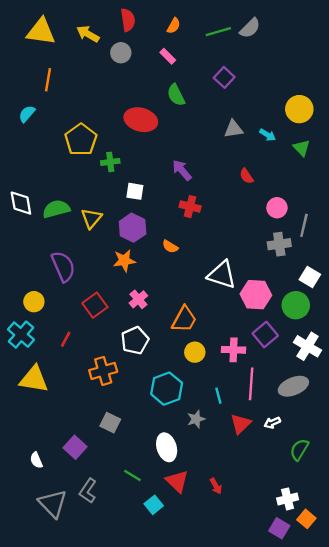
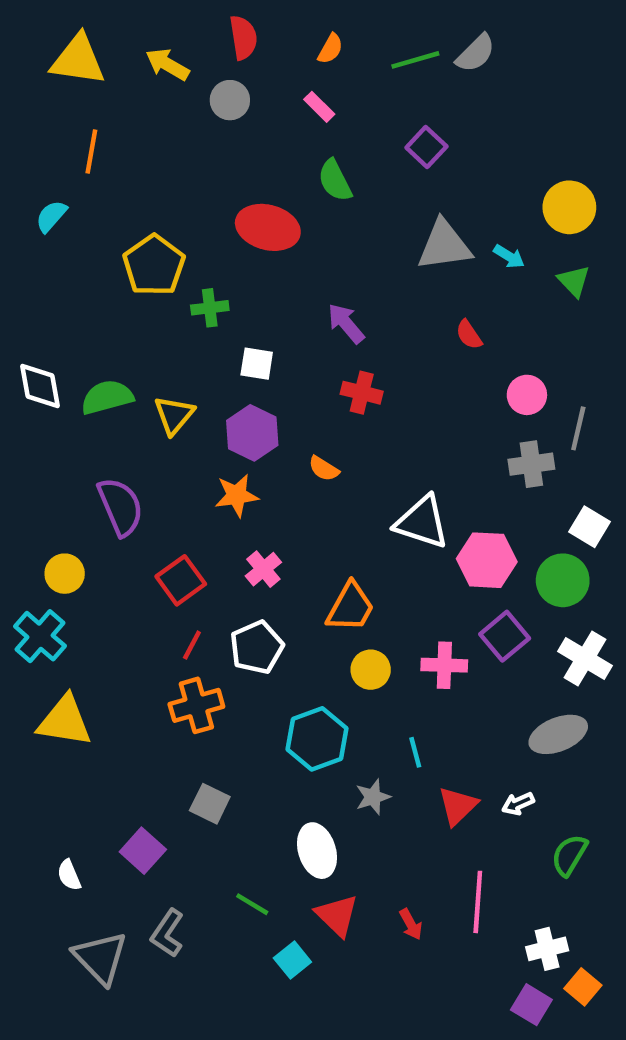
gray triangle: (234, 129) -> (444, 245), size x1.5
red line: (66, 339) -> (192, 645), moved
pink line: (251, 384) -> (478, 902), moved

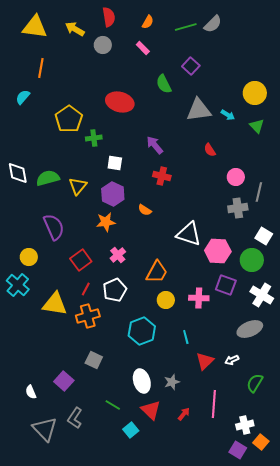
green semicircle: (335, 181) -> (164, 84), moved
purple square: (505, 636) -> (226, 285), turned -30
yellow triangle: (65, 721) -> (55, 304), moved
gray star: (373, 797) -> (172, 382), moved
red arrow: (411, 924) -> (184, 414), turned -112

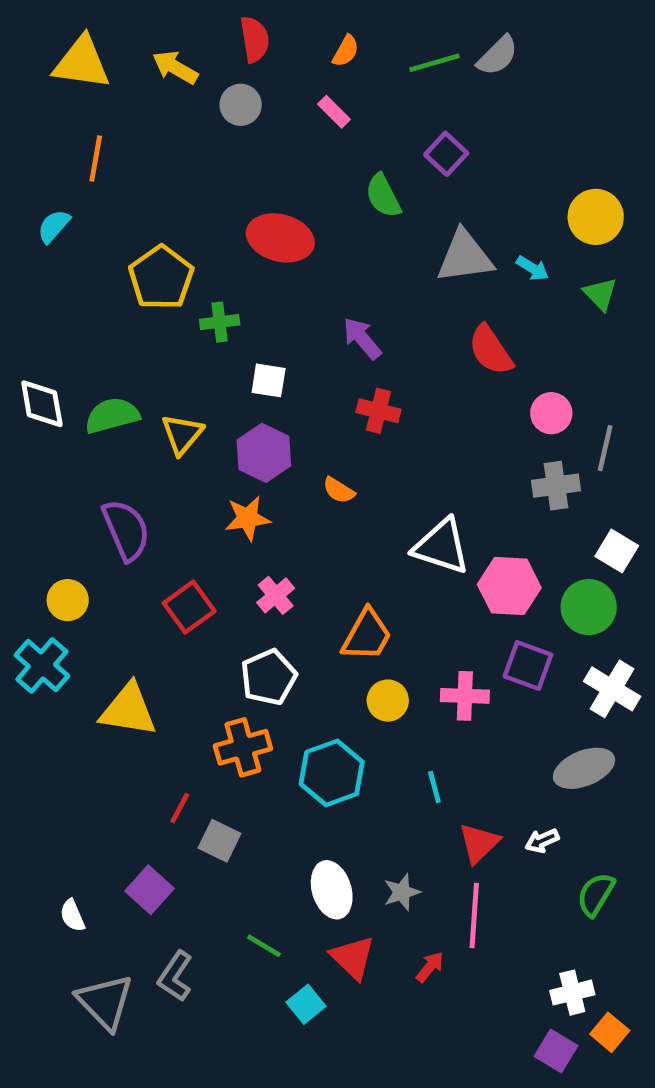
red semicircle: (210, 150) -> (491, 350), size x1.6
red line: (86, 289) -> (180, 808), moved
orange cross: (88, 316) -> (243, 747), moved
pink line: (214, 404) -> (474, 915), moved

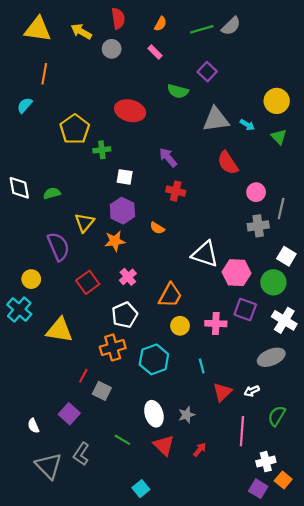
green semicircle: (383, 196) -> (178, 91), turned -48
green semicircle: (112, 415) -> (52, 193), size x0.7
yellow triangle: (182, 434) -> (84, 223), moved
pink line: (474, 915) -> (242, 431), moved
cyan square: (306, 1004) -> (141, 489), moved

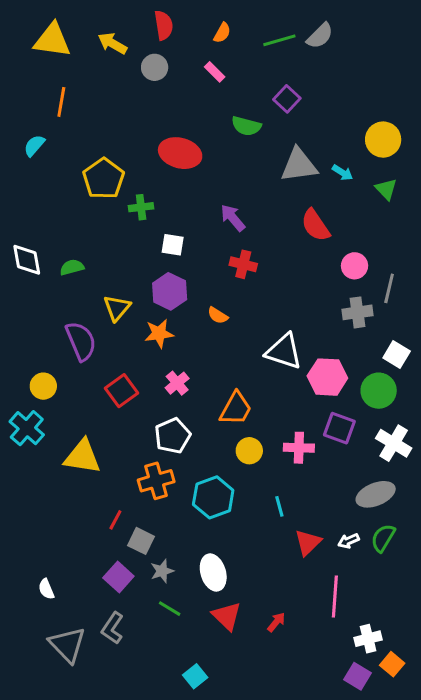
purple square: (69, 414) -> (118, 577), moved
gray star: (187, 415) -> (162, 571), moved
green semicircle: (277, 416) -> (383, 538), moved

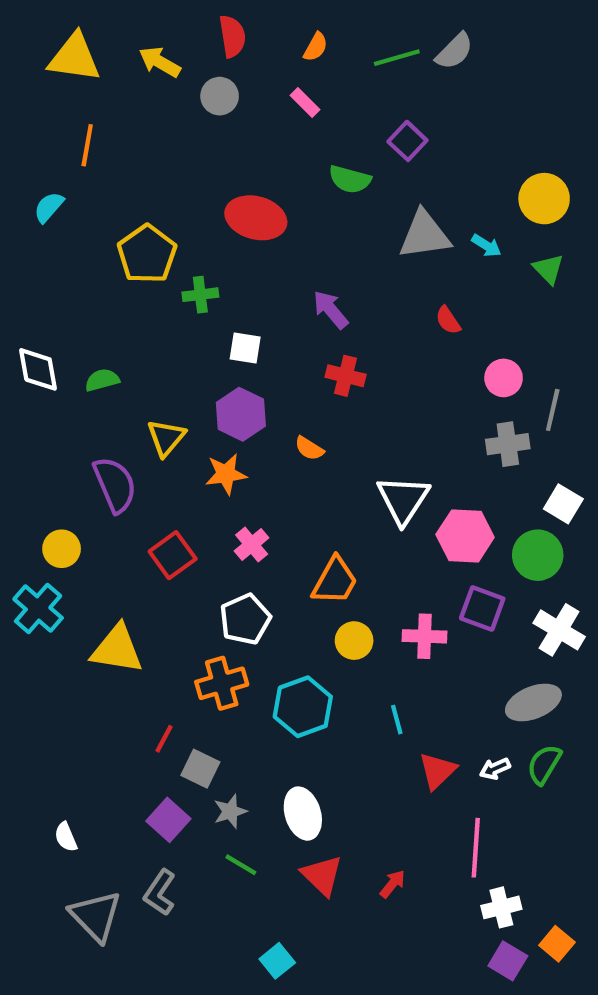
red semicircle: (315, 225) -> (448, 320), size x0.6
white triangle: (284, 352) -> (403, 500), turned 45
white cross: (368, 639) -> (501, 907), moved

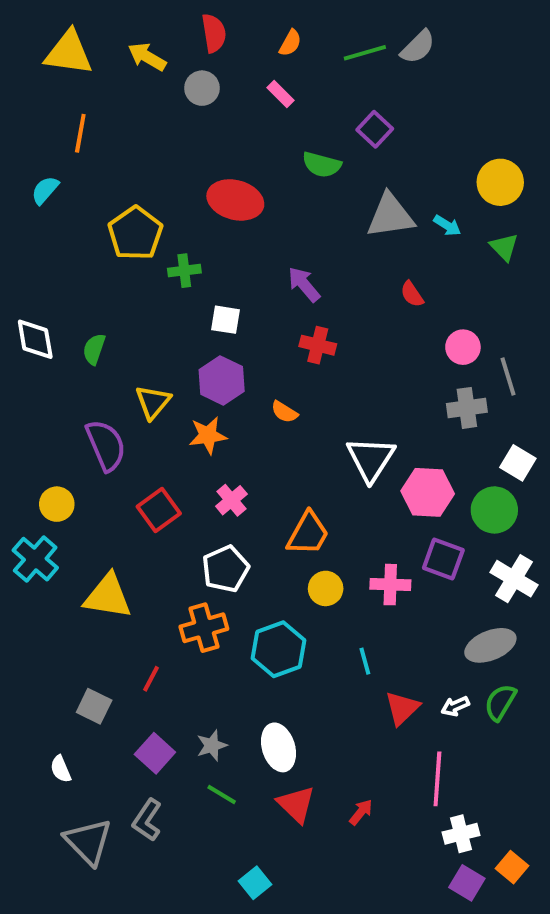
green semicircle: (102, 380) -> (94, 349), turned -56
gray line: (553, 410) -> (508, 377), turned -30
gray square: (200, 769) -> (94, 706), moved

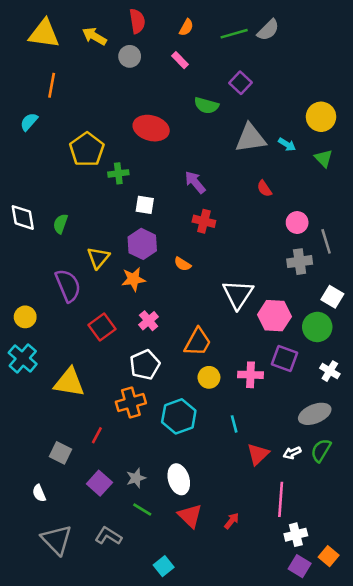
yellow circle: (57, 504) -> (25, 317), moved
white cross: (514, 579) -> (330, 371), size x0.7
gray L-shape: (147, 820) -> (108, 536), moved, turned 88

